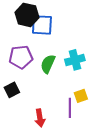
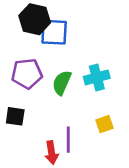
black square: (12, 90) -> (15, 116), turned 35
purple line: (70, 108) -> (68, 140), moved

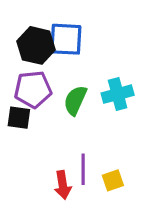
black hexagon: (35, 19) -> (36, 45), moved
black square: (15, 116) -> (19, 118), moved
yellow square: (105, 124) -> (113, 180), moved

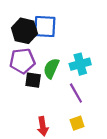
black square: (19, 118) -> (33, 80), moved
purple line: (83, 169) -> (76, 93), moved, turned -30

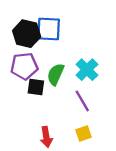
cyan cross: (80, 64) -> (87, 70), turned -30

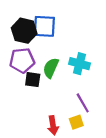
cyan cross: (87, 70) -> (80, 64), turned -30
purple line: (82, 101) -> (83, 103), moved
red arrow: (46, 137) -> (53, 125), moved

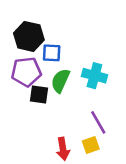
blue square: (44, 26) -> (52, 53), moved, size x0.7

